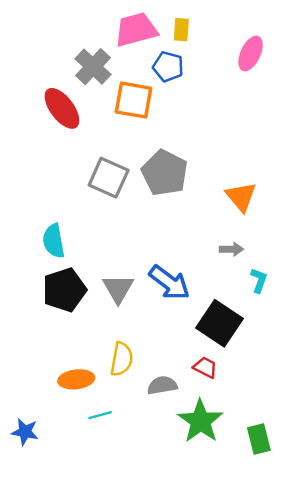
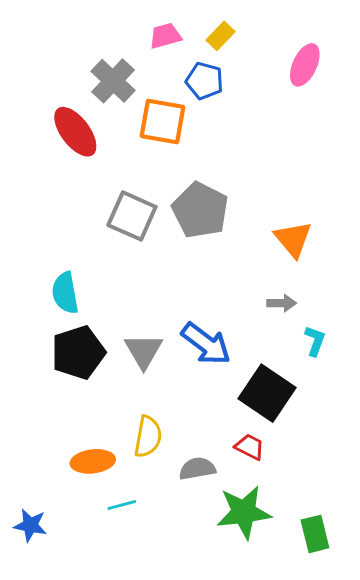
pink trapezoid: (136, 30) -> (165, 36), size x0.6
yellow rectangle: (181, 30) -> (221, 36), turned 40
green star: (200, 421) -> (244, 512), turned 30

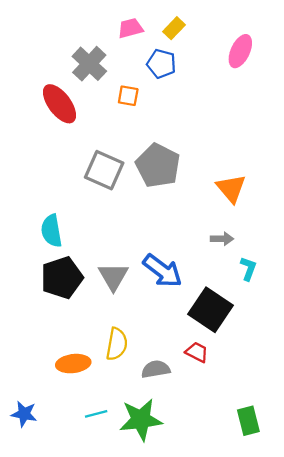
orange square: (162, 122) -> (128, 96), size x0.6
cyan line: (122, 505) -> (96, 414), moved
green star: (244, 512) -> (141, 420), moved

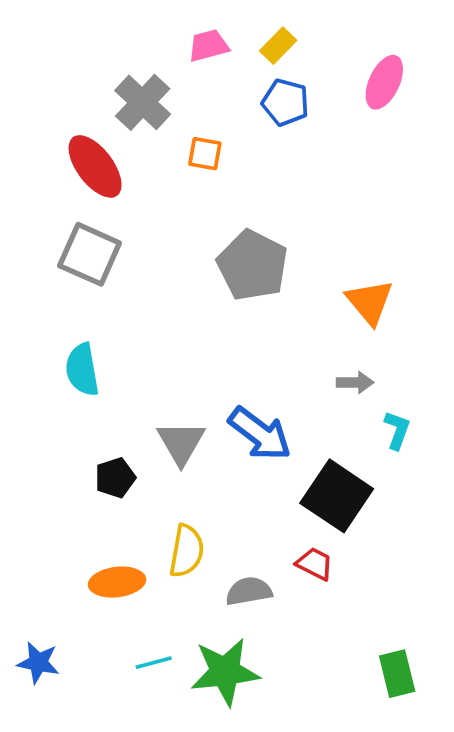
blue pentagon: (161, 64) -> (285, 102), moved
gray square: (104, 170) -> (90, 254), moved
black pentagon: (62, 278) -> (115, 478), moved, size x0.6

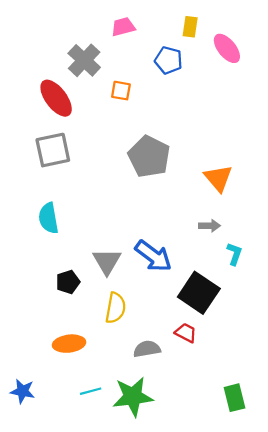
yellow rectangle: (278, 46) -> (190, 27), moved, turned -36
pink ellipse: (384, 82) -> (227, 48), turned -64
gray square: (90, 254) -> (53, 150), turned -36
yellow semicircle: (187, 551) -> (116, 308), moved

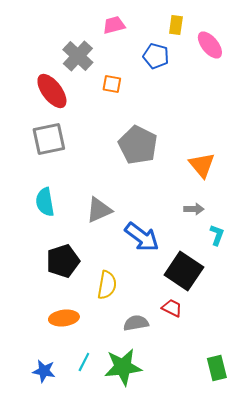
gray triangle: (107, 261) -> (99, 210), moved, turned 36
black pentagon: (68, 282) -> (63, 261), size x1.5
blue star: (23, 391) -> (44, 371), moved
cyan line: (91, 391) -> (84, 362), turned -48

